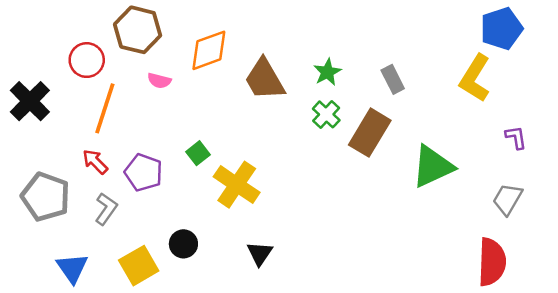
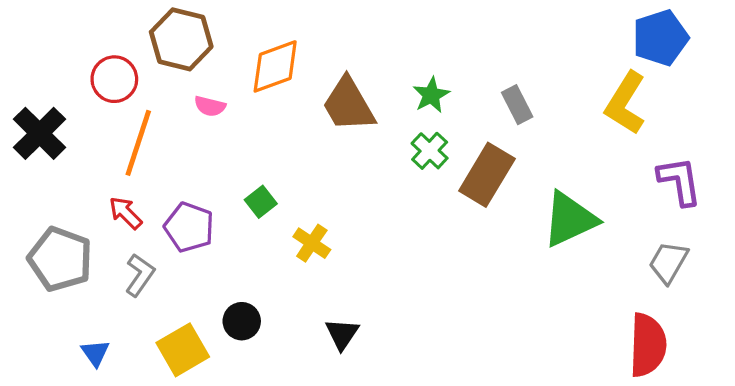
purple L-shape: (516, 137) -> (680, 181), size x1.6
yellow cross: (237, 185) -> (312, 243), size x0.6
blue triangle: (72, 268) -> (95, 353), size x0.7

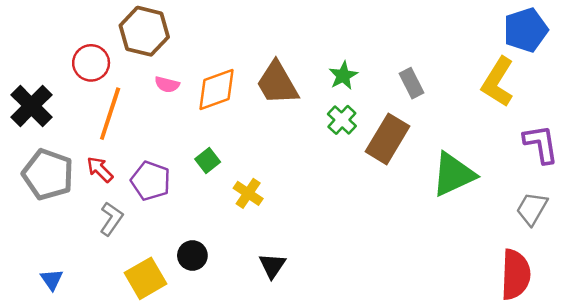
orange diamond: (275, 66) -> (216, 90), moved
gray pentagon: (60, 259) -> (48, 174), moved
blue triangle: (95, 353) -> (52, 280), moved

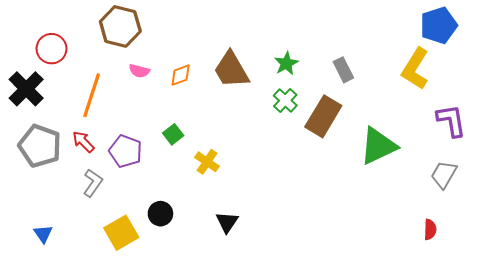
red circle: (91, 63) -> (52, 49), moved
orange diamond: (216, 90) -> (181, 75), size x0.6
red semicircle: (515, 274) -> (430, 230), size x0.5

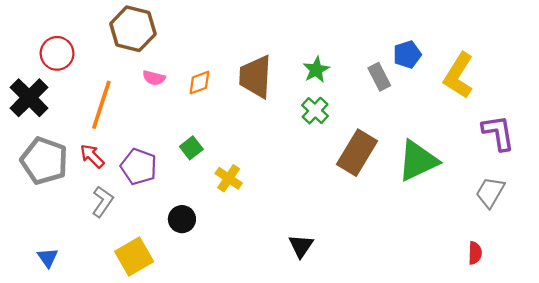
blue pentagon: (439, 25) -> (407, 55), moved, size x0.7
brown trapezoid: (231, 70) -> (255, 77), turned 33
brown rectangle: (323, 116) -> (357, 153), moved
black circle: (160, 214) -> (182, 219), moved
black triangle: (227, 222) -> (301, 246), moved

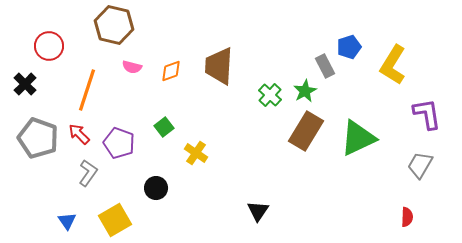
green star: (316, 70) -> (305, 91), moved
black cross: (29, 98) -> (25, 84), size x0.7
blue triangle: (48, 258) -> (67, 221), moved

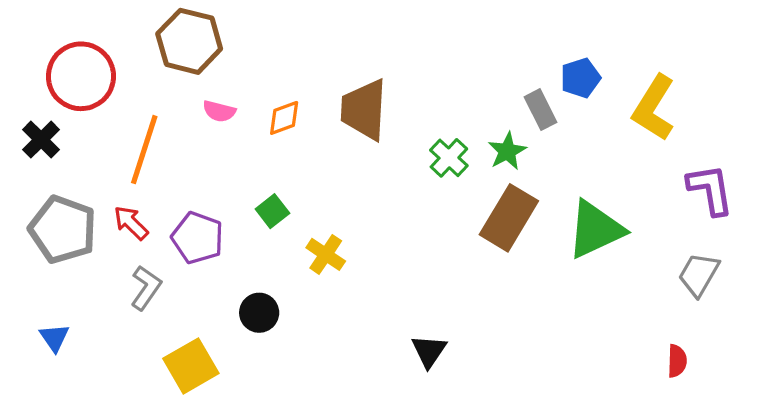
red circle: (49, 46) -> (81, 76), size x1.4
blue triangle: (67, 221) -> (54, 338), moved

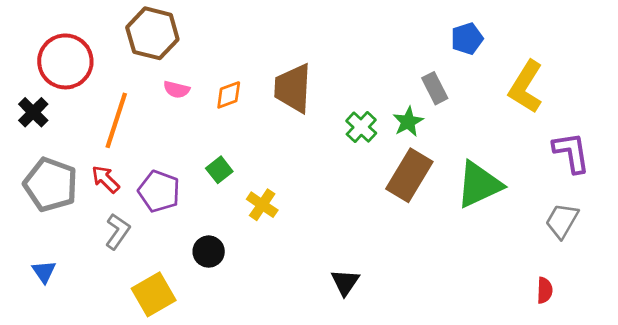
blue pentagon: (580, 78) -> (467, 39), moved

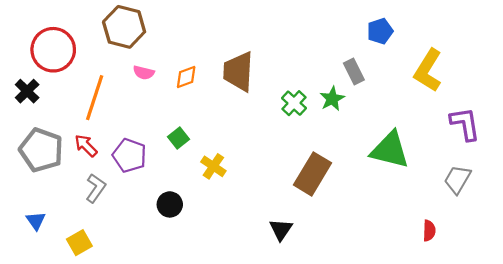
brown rectangle: (409, 175) -> (313, 174), moved
green triangle: (479, 185) -> (390, 150), turned 39
red semicircle: (545, 290) -> (429, 231), moved
yellow square: (154, 294) -> (79, 243), moved, size x0.7

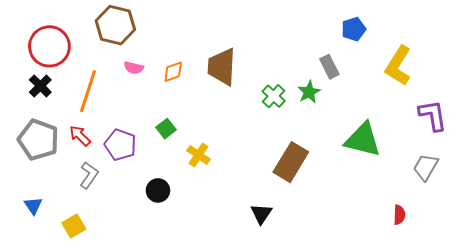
black cross: (27, 91) -> (40, 86), moved

